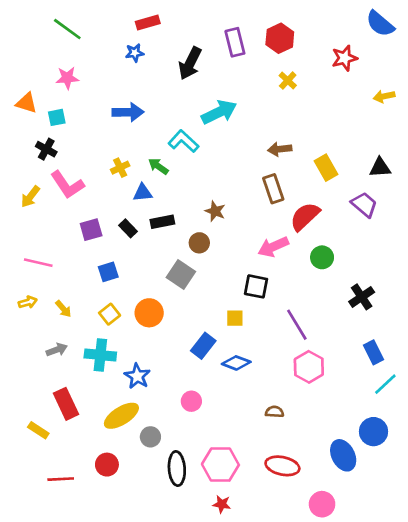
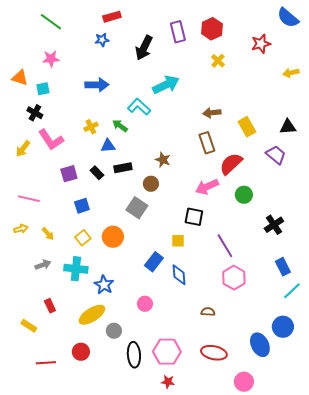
blue diamond: (236, 363) -> (179, 275), turned 65
red rectangle: (66, 404) -> (50, 306), size x0.6

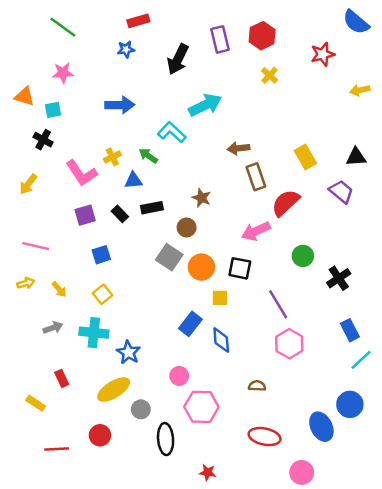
brown arrow: (212, 113) -> (239, 148), moved
pink L-shape: (51, 140) -> (81, 173), moved
green circle: (244, 195) -> (303, 256), moved
orange circle: (113, 237) -> (201, 267), moved
pink hexagon: (167, 352) -> (201, 407), moved

